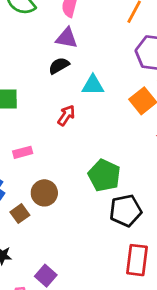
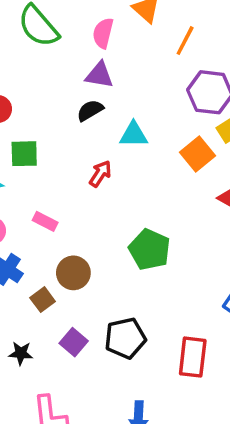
pink rectangle: (23, 152) -> (45, 221), turned 42
black pentagon: (126, 211) -> (125, 338), moved
purple square: (46, 276) -> (74, 342), moved

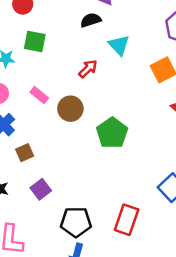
cyan triangle: (134, 135) -> (119, 45), turned 35
brown circle: (73, 273) -> (70, 109), moved
black pentagon: (125, 338) -> (76, 222), moved

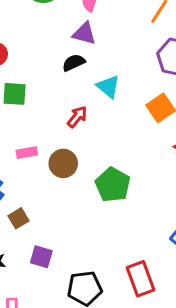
pink rectangle: (39, 95) -> (27, 153), turned -42
purple square: (41, 189) -> (41, 257), turned -30
red rectangle: (127, 220) -> (140, 279), turned -32

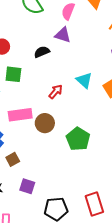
black semicircle: (74, 63) -> (42, 52), moved
cyan triangle: (108, 87) -> (84, 80), moved
pink rectangle: (27, 153) -> (20, 115), size x1.6

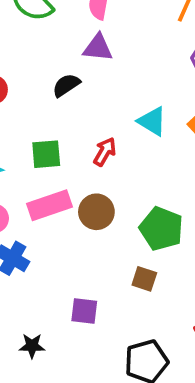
green square: (13, 74) -> (46, 154), moved
brown square: (13, 159) -> (144, 279), moved, turned -32
purple square: (27, 186) -> (84, 311), moved

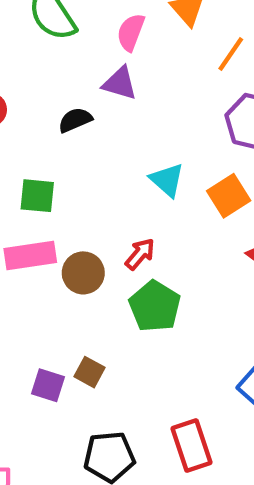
red arrow: (105, 152) -> (140, 254), moved
brown square: (144, 279) -> (90, 372), moved

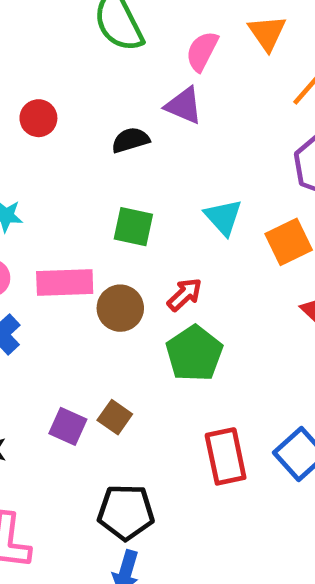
green square: (37, 196) -> (133, 227), moved
red rectangle: (191, 445) -> (226, 456), moved

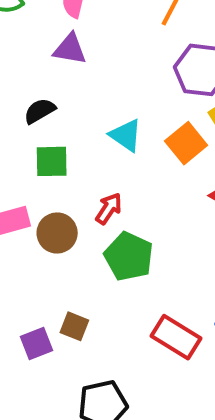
black semicircle: (130, 140) -> (40, 111), moved
purple square: (68, 426) -> (37, 344), turned -32
red rectangle: (226, 456) -> (176, 337), turned -33

